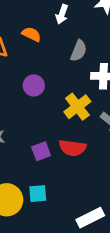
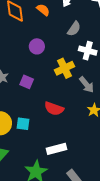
red semicircle: (73, 148) -> (54, 109), moved
purple square: (41, 151) -> (27, 82), moved, turned 32

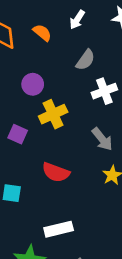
white cross: (88, 51) -> (104, 91), turned -36
yellow cross: (65, 68) -> (53, 114), moved

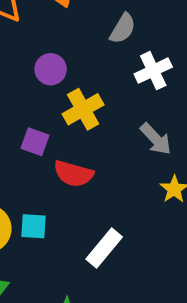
red semicircle: (56, 172) -> (73, 174), moved
white rectangle: (59, 229) -> (104, 248), moved, turned -32

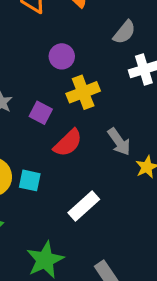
gray arrow: (156, 139) -> (119, 142), moved
red semicircle: (73, 174) -> (68, 143), turned -68

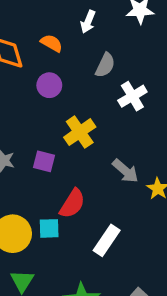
purple circle: (62, 56) -> (49, 85), moved
red semicircle: (68, 143) -> (72, 204), moved

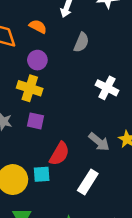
white cross: (132, 96) -> (107, 88), moved, turned -30
yellow cross: (80, 132) -> (30, 88), moved, turned -35
gray arrow: (125, 171) -> (99, 142), moved

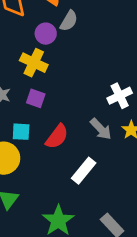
gray semicircle: (81, 42) -> (69, 21), moved
white cross: (107, 88) -> (120, 96), moved, turned 30
cyan square: (42, 174) -> (21, 132), moved

